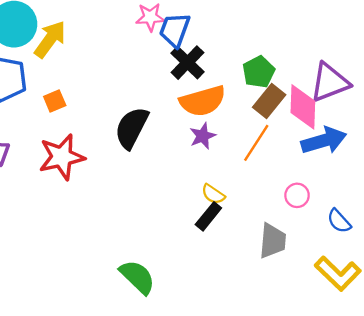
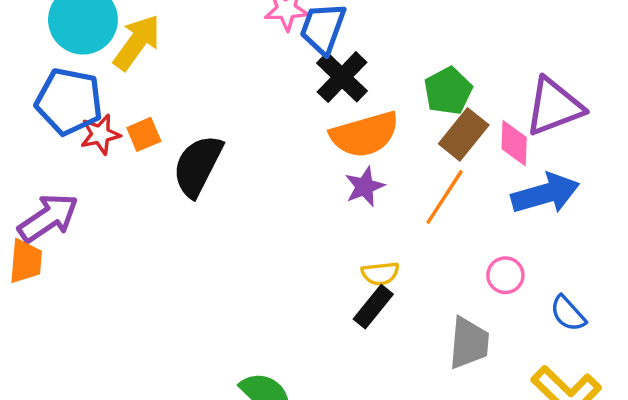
pink diamond: (303, 107) -> (514, 143), size x0.7
black semicircle: (132, 128) -> (198, 166), moved
red star: (62, 157) -> (100, 134), moved, size x0.6
yellow semicircle: (213, 194) -> (380, 273), turned -40

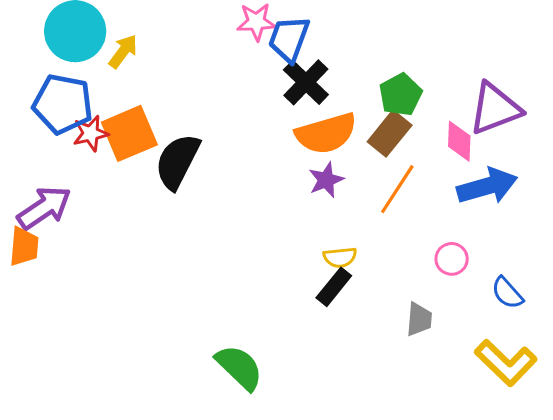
yellow arrow: (137, 42) -> (123, 51), size x0.7
orange square: (144, 134) -> (129, 133), size x1.8
brown rectangle: (464, 134) -> (390, 133), moved
gray trapezoid: (469, 343) -> (419, 319), size x0.7

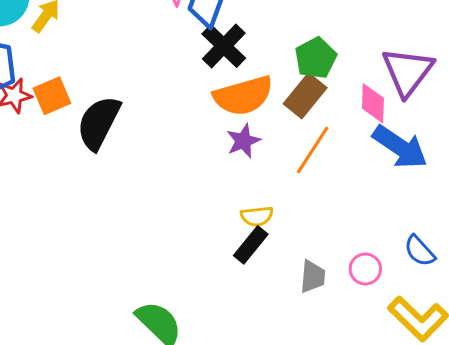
purple triangle: (495, 109) -> (408, 72), turned -32
orange square: (129, 133) -> (52, 96), size x0.7
blue arrow: (487, 186) -> (400, 147), turned 50
pink circle: (452, 259) -> (365, 269), moved
gray trapezoid: (419, 319) -> (313, 277), moved

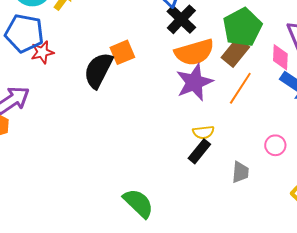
green pentagon: (316, 58) -> (242, 27), size x1.4
orange square: (52, 96) -> (122, 52), moved
purple star: (243, 141) -> (194, 82), size x1.6
pink circle: (365, 269) -> (275, 145), moved

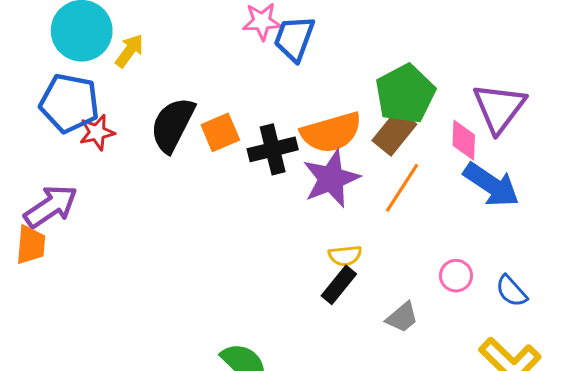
black cross: (181, 19) -> (273, 149), moved, turned 32
black semicircle: (98, 70) -> (173, 125), moved
gray trapezoid: (240, 172) -> (402, 317), turned 45

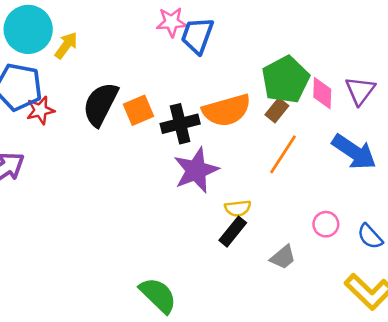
purple triangle: (499, 108) -> (360, 91), size x0.7
brown rectangle: (394, 132) -> (277, 110), size x0.7
pink diamond: (464, 140) -> (322, 93), moved
purple star: (331, 179) -> (196, 170), moved

